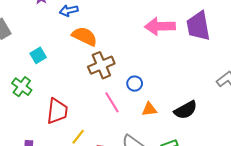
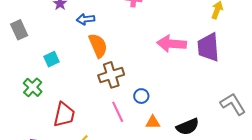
orange semicircle: (85, 36) -> (98, 46), turned 35

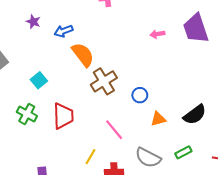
pink arrow: (172, 44) -> (157, 34), size x0.5
pink line: (118, 112) -> (114, 130), moved
red trapezoid: (64, 115) -> (63, 116), moved

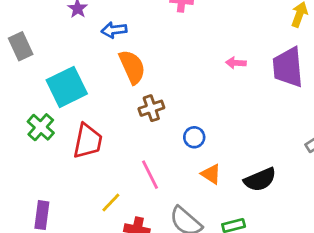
cyan square: (39, 80) -> (67, 87), size x1.8
brown cross: (104, 81) -> (151, 108), size x0.7
orange triangle: (158, 119) -> (211, 174), turned 35

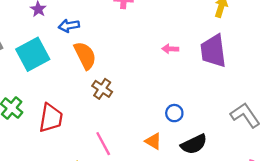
cyan square: (67, 87) -> (33, 54), moved
brown cross: (151, 108) -> (102, 89), turned -36
blue circle: (194, 137) -> (174, 113), moved

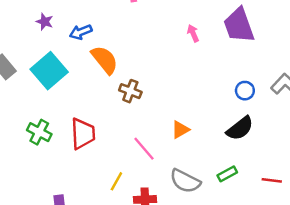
pink arrow: (170, 49) -> (193, 33), turned 77
blue circle: (174, 113) -> (245, 91), moved
orange triangle: (153, 141) -> (180, 130), moved, turned -48

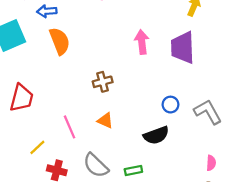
pink arrow: (193, 33) -> (142, 42), size x1.5
brown cross: (130, 91) -> (103, 82), moved, turned 36
orange triangle: (180, 130) -> (105, 120), turned 36

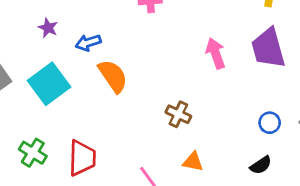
brown cross: (103, 82) -> (178, 114), turned -36
black semicircle: (156, 135) -> (261, 165), size x0.7

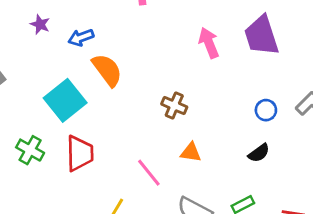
cyan square: (49, 84) -> (65, 100), moved

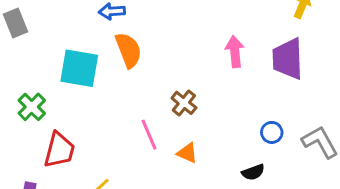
cyan square: (65, 100) -> (79, 68), turned 33
red trapezoid: (80, 153) -> (59, 150), moved
pink line: (149, 173) -> (149, 135), moved

